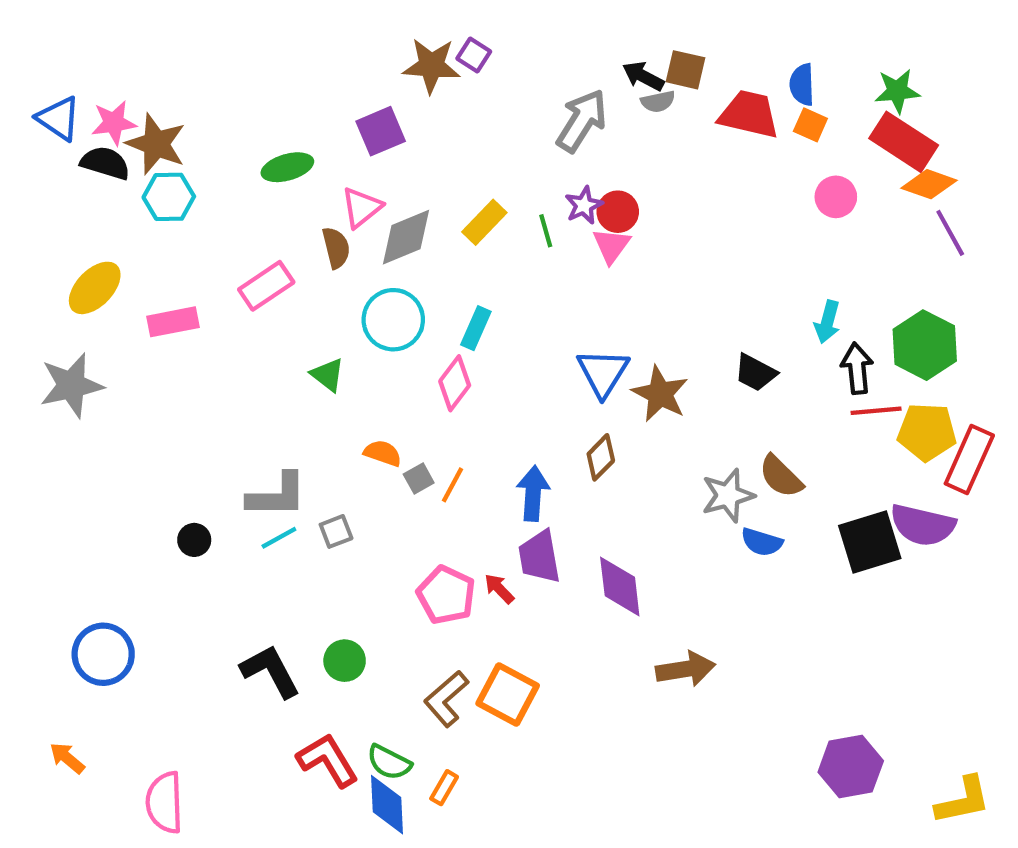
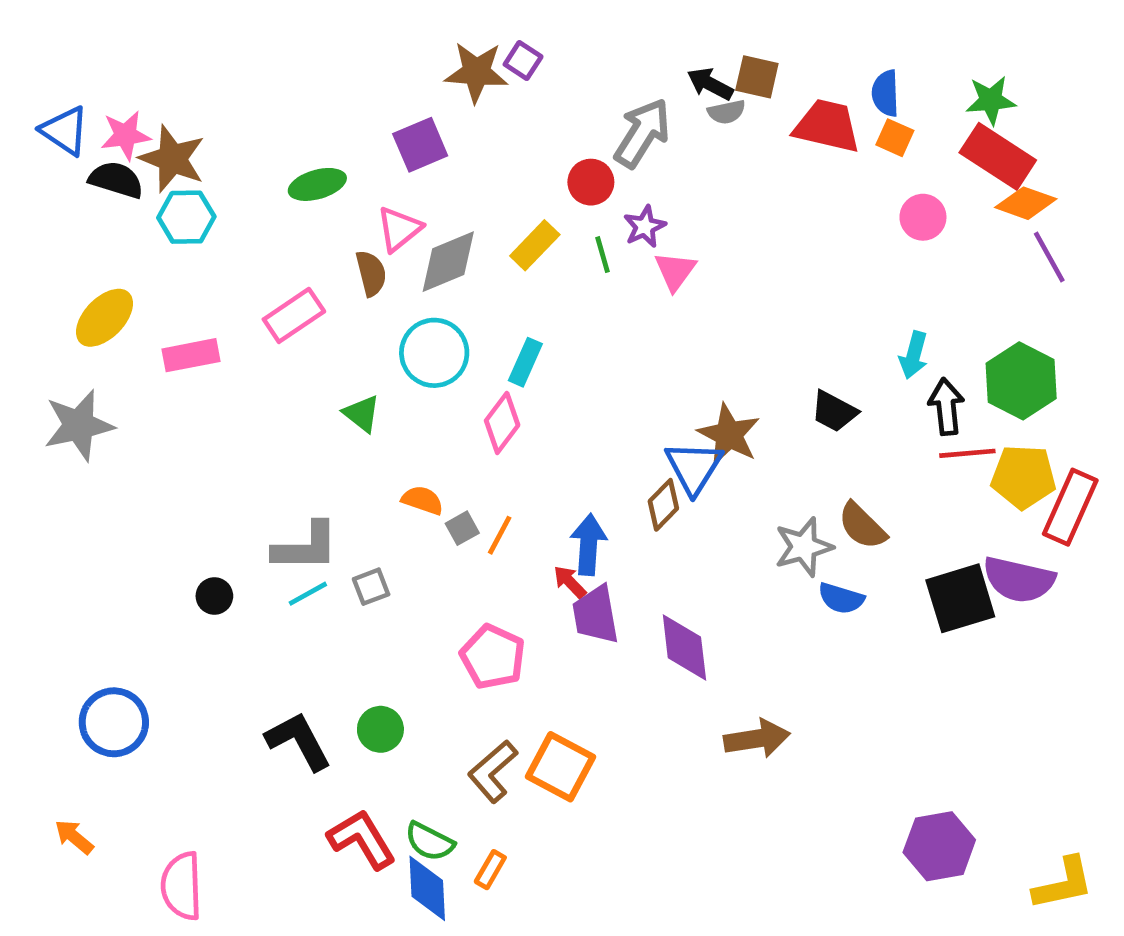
red circle: (618, 212) -> (591, 182), moved
blue triangle: (603, 373) -> (694, 467), moved
red arrow: (499, 589) -> (570, 582), moved

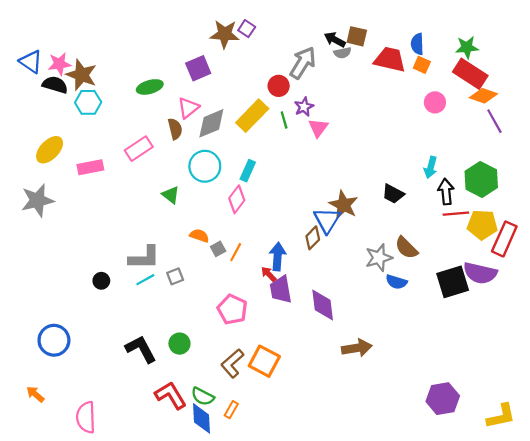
yellow rectangle: (535, 245) -> (252, 116), size x1.4

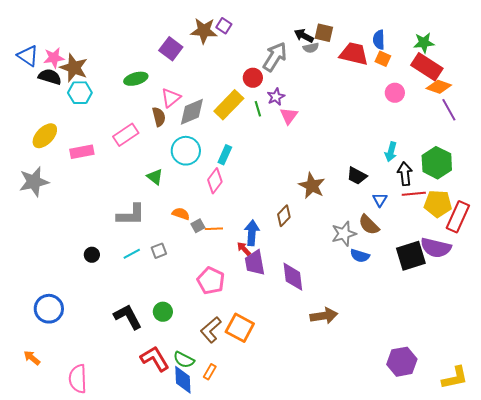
purple square: (198, 68) -> (171, 49), moved, turned -30
blue triangle: (327, 220) -> (380, 200), moved, size x0.6
orange line: (236, 252) -> (214, 229), turned 60
gray L-shape: (144, 258) -> (131, 215), moved

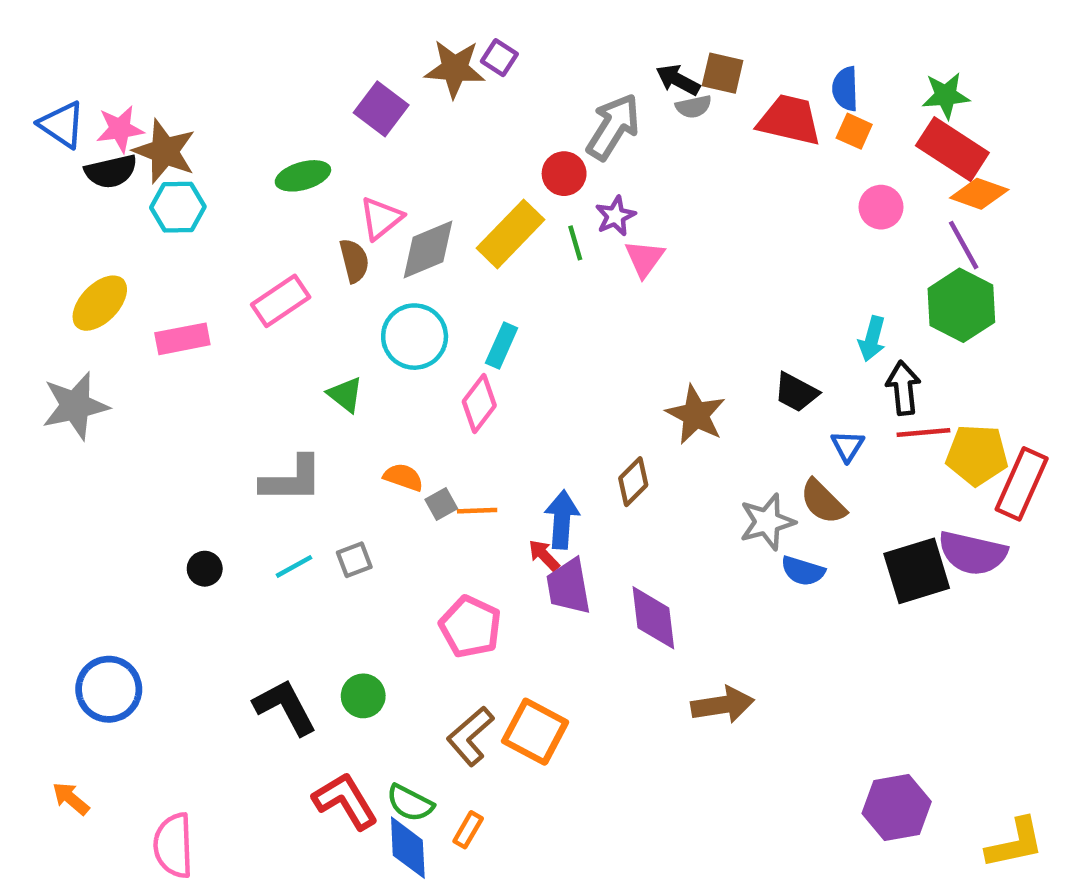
black semicircle: (50, 77) -> (111, 171), turned 150
purple line: (449, 110) -> (964, 245), moved
green hexagon: (437, 163) -> (961, 305), moved

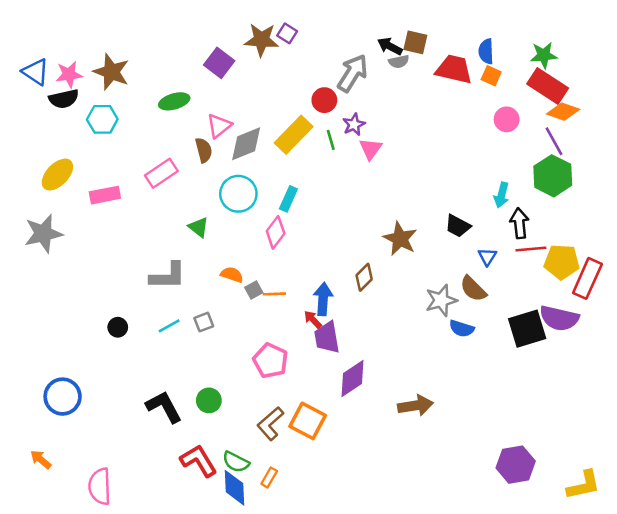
brown star: (165, 151) -> (111, 72), moved
purple diamond: (653, 618) -> (353, 379), moved, turned 63

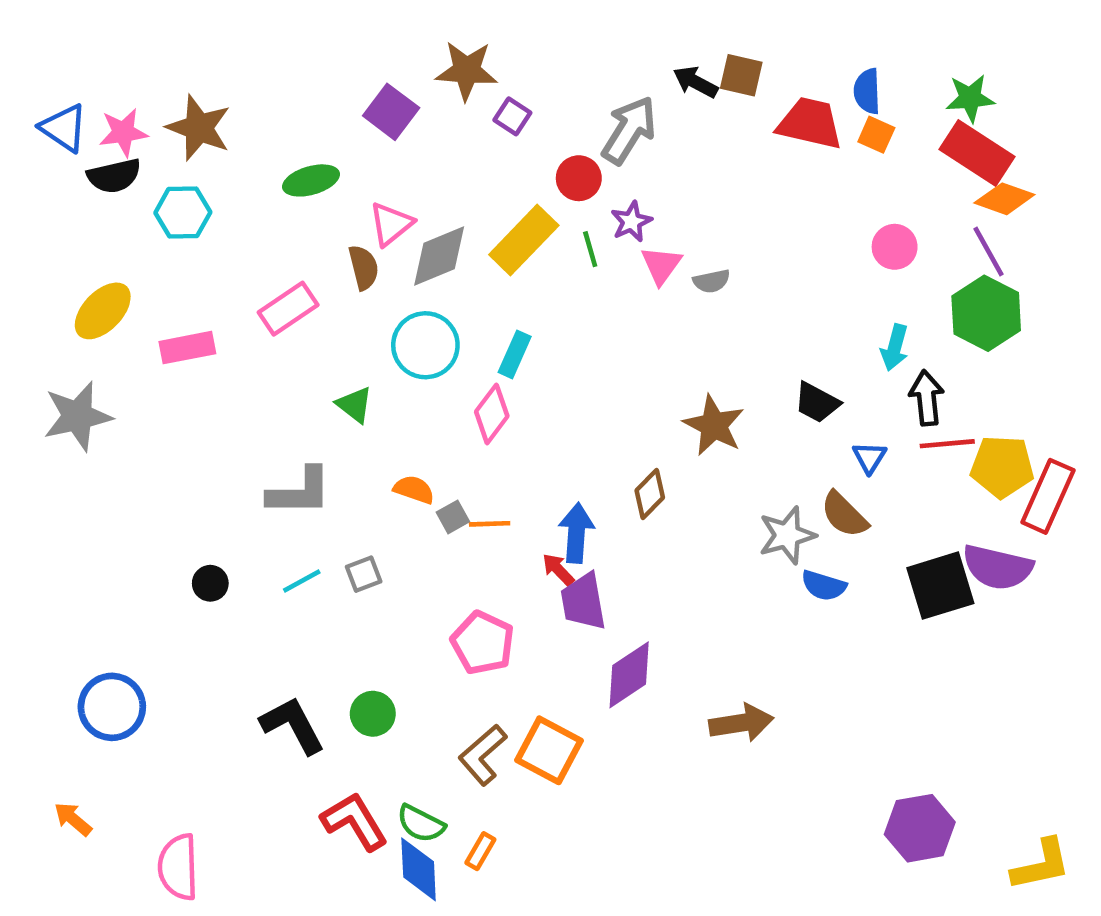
purple square: (287, 33) -> (512, 116), moved
gray semicircle: (399, 62) -> (712, 281), moved
pink circle: (507, 119) -> (895, 247), moved

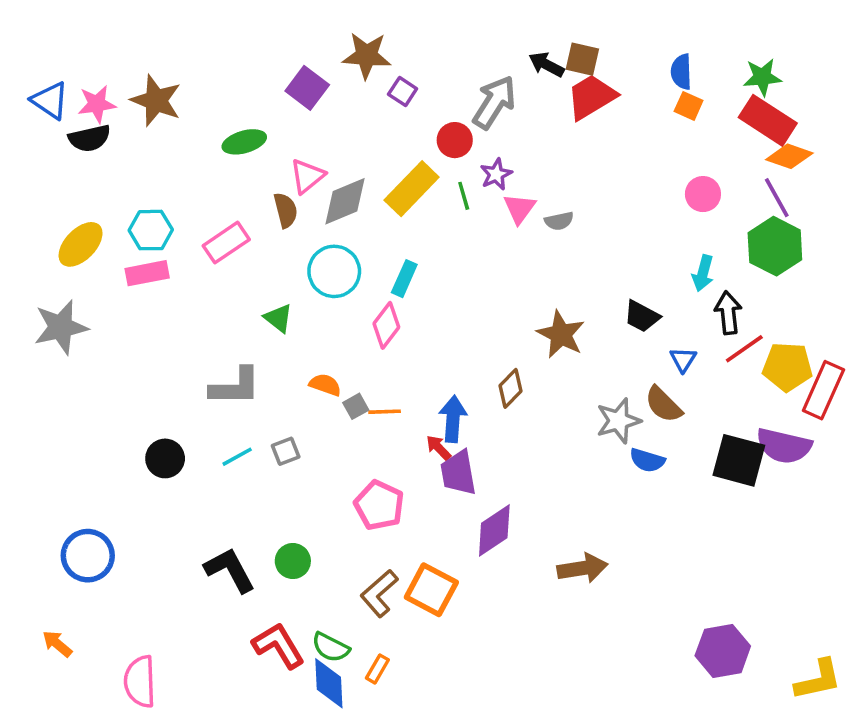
red trapezoid: (810, 123) -> (591, 97), moved, turned -44
cyan hexagon: (183, 213) -> (151, 230), moved
red line: (947, 444) -> (744, 349), turned -30
black circle: (210, 583) -> (165, 458), size x1.4
black square: (940, 586) -> (739, 460), turned 32

